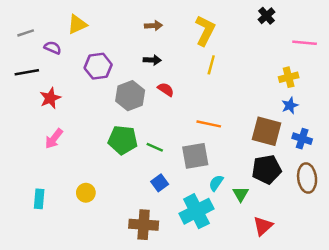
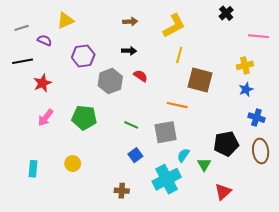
yellow L-shape: (205, 31) -> (174, 26), turned 35
brown square: (267, 131) -> (200, 80), moved
green pentagon: (123, 140) -> (84, 118), moved
brown cross: (144, 225) -> (122, 191), size x0.6

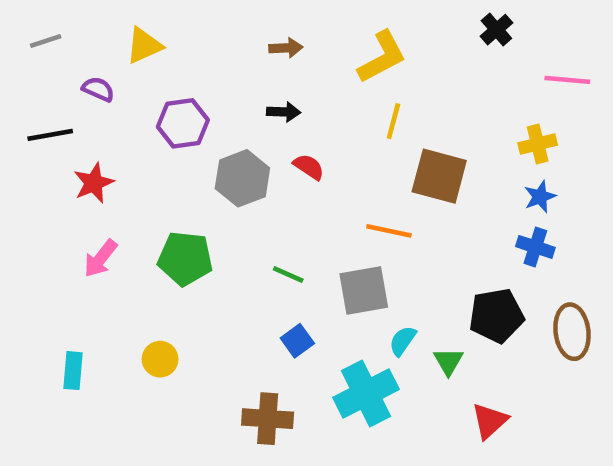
gray line: (22, 28) -> (46, 41), moved
blue cross: (256, 118) -> (535, 247), moved
brown cross: (122, 191) -> (268, 419), size x1.5

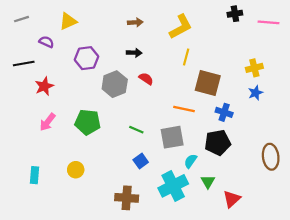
black cross: (496, 30) -> (235, 14), turned 32
pink line: (567, 80) -> (268, 22), moved
blue cross: (535, 247) -> (224, 112), moved
black pentagon: (496, 316) -> (218, 143), moved
green triangle: (448, 361) -> (208, 182), moved

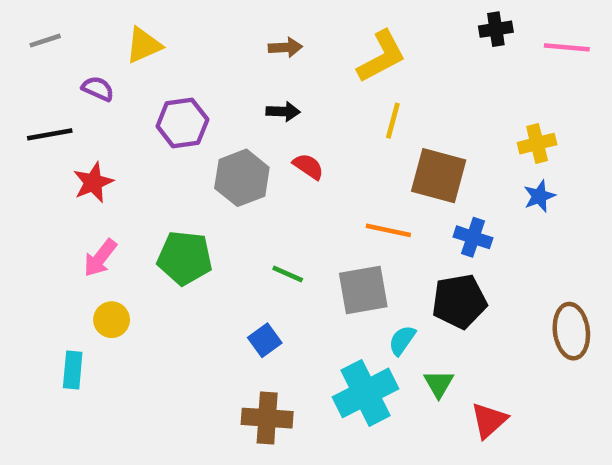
blue square: (141, 161) -> (265, 340), moved
yellow circle: (76, 170) -> (112, 320), moved

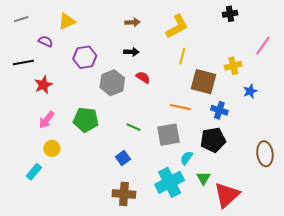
pink line: (567, 47) -> (263, 46), moved, turned -60
yellow cross: (537, 144) -> (233, 66), moved
cyan rectangle: (73, 370) -> (34, 172), turned 35
red triangle: (489, 420) -> (227, 195), size x1.5

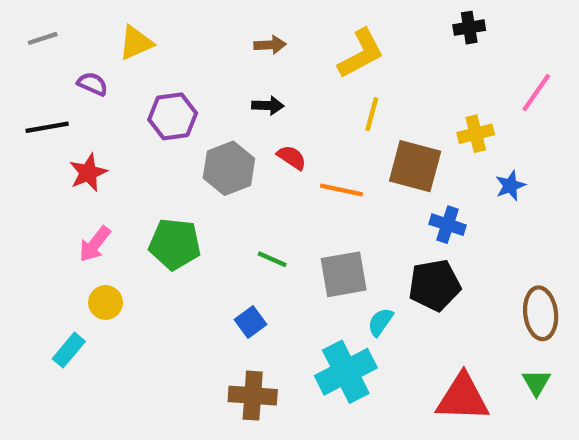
orange line: (180, 107) -> (341, 190), moved
green triangle: (203, 178) -> (536, 383), moved
red triangle: (227, 195) -> (463, 398), turned 44

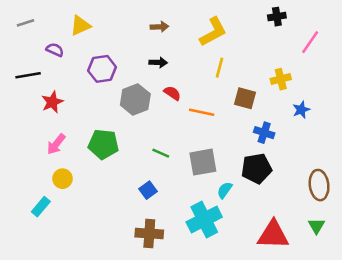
pink line: (536, 93) -> (310, 42), moved
brown square: (415, 166) -> (245, 98), size x0.7

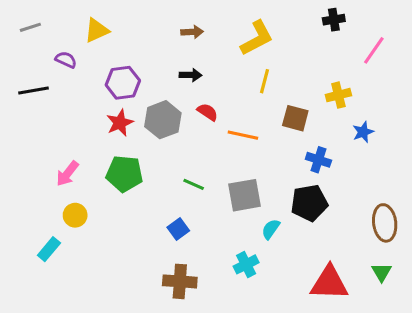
red star: (52, 102) -> (120, 123), moved
cyan cross: (204, 219) -> (246, 264), size x0.6

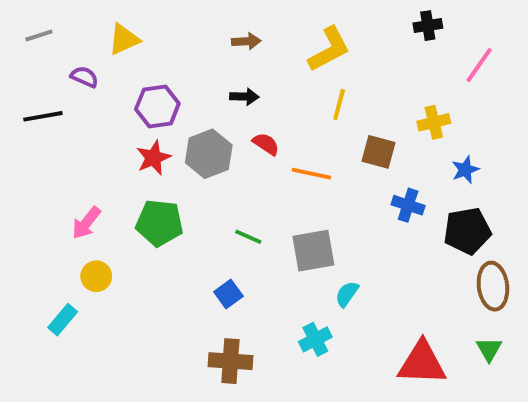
black pentagon: (309, 203) -> (467, 231), moved

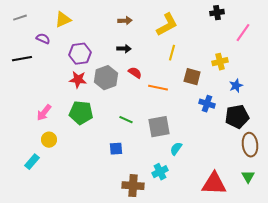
red star: (153, 158) -> (78, 80), turned 30
blue square: (228, 294) -> (116, 149), turned 32
brown cross: (230, 361) -> (133, 186), moved

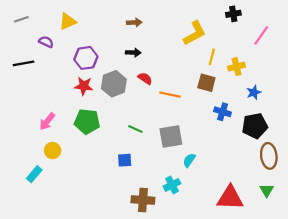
yellow L-shape: (167, 25) -> (195, 33), moved
yellow line: (172, 53) -> (212, 57), moved

